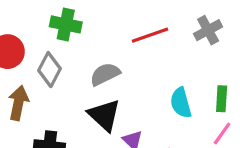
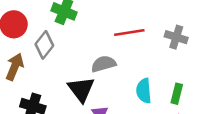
gray cross: (208, 30) -> (176, 37), turned 35
gray semicircle: (105, 74) -> (104, 64), moved

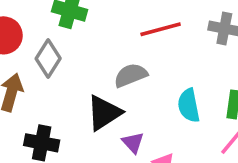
black triangle: (81, 89) -> (104, 113), turned 40

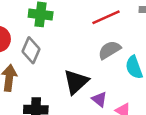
gray semicircle: (131, 75) -> (109, 50), moved

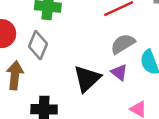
purple triangle: (99, 99) -> (119, 72), moved

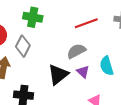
gray semicircle: (123, 44) -> (76, 51), moved

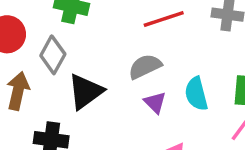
black triangle: (58, 75) -> (85, 92), moved

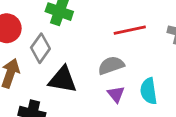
black triangle: (85, 92) -> (63, 80), turned 40

